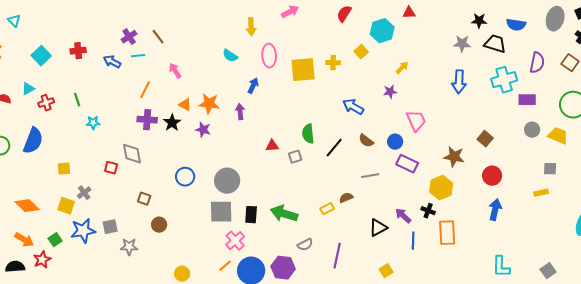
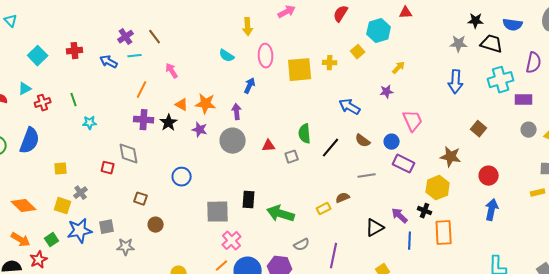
brown square: (485, 139) -> (479, 129), moved
gray circle: (227, 181) -> (233, 141), moved
black rectangle: (251, 215) -> (249, 200), moved

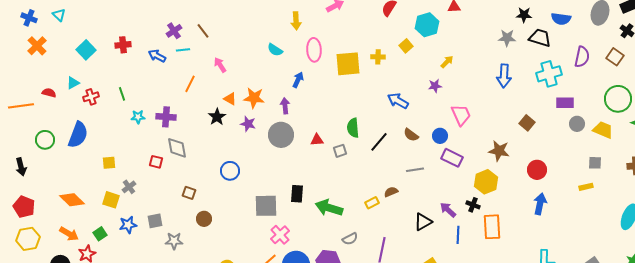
purple rectangle: (524, 100) -> (565, 103), moved
purple cross: (144, 120) -> (166, 117), moved
blue star: (80, 231) -> (128, 225), size x0.7

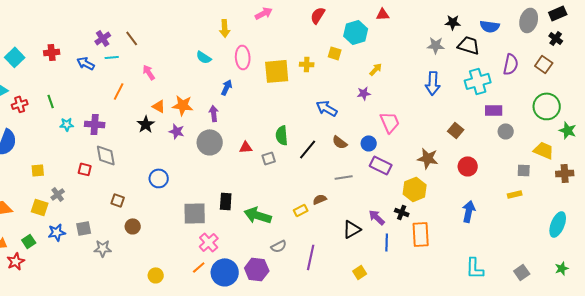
yellow square: (406, 46) -> (335, 53), turned -32
yellow trapezoid: (603, 130) -> (544, 150), moved
red circle: (537, 170) -> (468, 166), moved

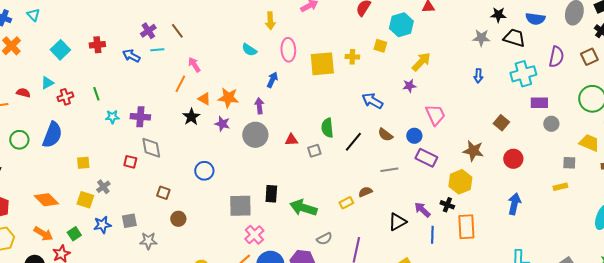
brown square: (544, 64) -> (589, 57), turned 30
yellow arrow: (376, 69) -> (421, 62), size x1.5
blue arrow: (433, 83) -> (478, 76), size x0.6
orange line: (119, 91) -> (180, 84), moved

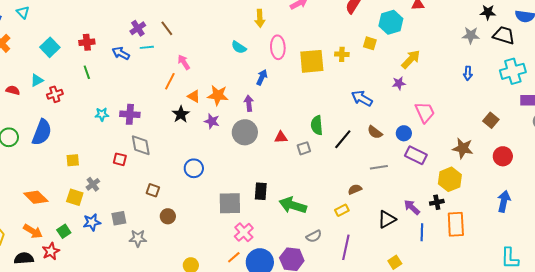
green line: (96, 94) -> (87, 72), moved
yellow rectangle: (346, 203) -> (342, 210), moved
black cross: (447, 205) -> (437, 202), turned -32

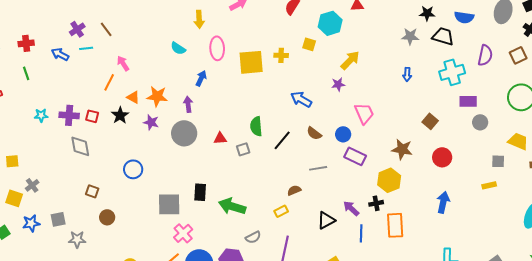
red square: (120, 159) -> (92, 116), moved

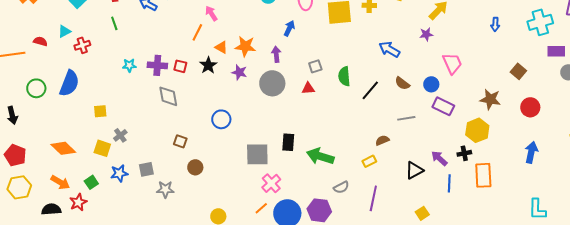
gray square: (243, 149) -> (315, 66), moved

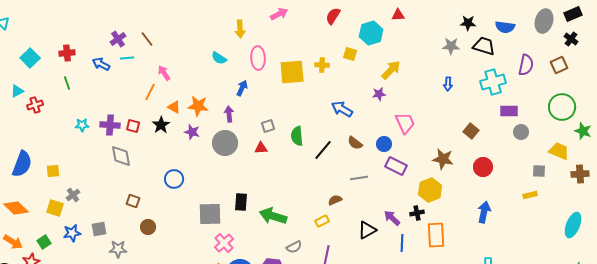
blue semicircle: (69, 83) -> (22, 164), moved

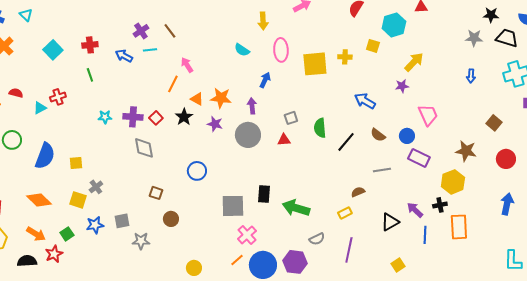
cyan triangle: (17, 91) -> (40, 108), moved
red square: (133, 126) -> (156, 118), turned 32

